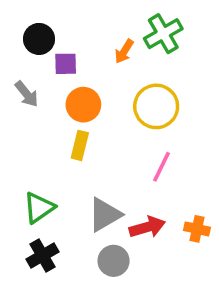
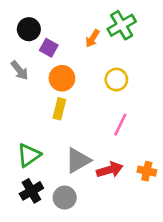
purple square: (66, 64) -> (49, 48), turned 30
yellow circle: (156, 106) -> (116, 80), size x0.7
gray circle: (114, 261) -> (65, 198), moved

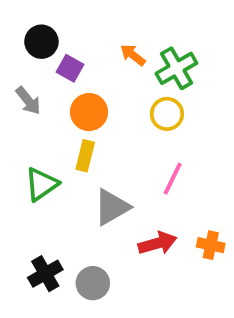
green cross: (122, 25) -> (176, 68), moved
orange arrow: (92, 38) -> (133, 55), turned 96
green triangle: (29, 155) -> (41, 184), moved
gray triangle: (78, 160) -> (112, 207), moved

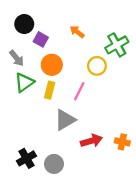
green cross: (176, 68) -> (117, 45), moved
pink line: (173, 179) -> (79, 91), moved
green triangle: (41, 184) -> (24, 82), moved

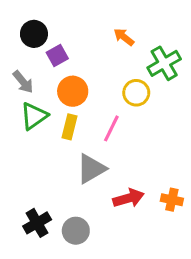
orange arrow: (77, 32) -> (124, 37), moved
purple square: (41, 39) -> (57, 56), turned 32

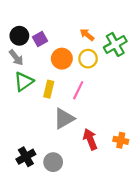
black circle: (34, 34) -> (19, 36), moved
orange arrow: (124, 37) -> (87, 35), moved
orange circle: (73, 91) -> (62, 59), moved
yellow circle: (136, 93) -> (88, 59), moved
red arrow: (128, 198) -> (90, 139), turned -96

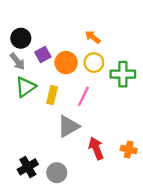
purple square: (40, 39) -> (43, 54), moved
green cross: (115, 44) -> (123, 74), moved, turned 30

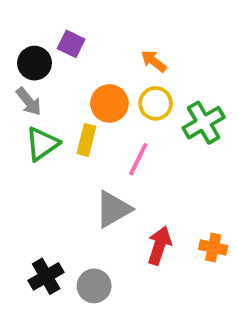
purple square: (43, 54) -> (71, 44), moved, turned -35
green cross: (123, 74) -> (204, 123), turned -30
yellow rectangle: (52, 95) -> (86, 140), moved
red arrow: (96, 148) -> (159, 246), turned 40

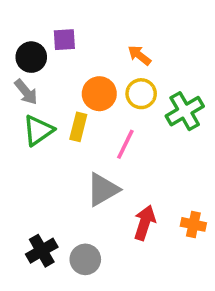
purple square: (71, 44) -> (64, 40), turned -30

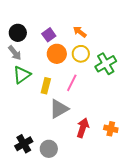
purple square: (64, 40) -> (49, 35), moved, turned -32
yellow rectangle: (78, 127) -> (46, 86), moved

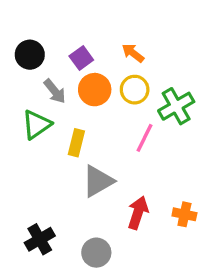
gray arrow: (15, 53) -> (55, 91), moved
pink line: (72, 83) -> (145, 138), moved
gray circle: (49, 149) -> (96, 253), moved

